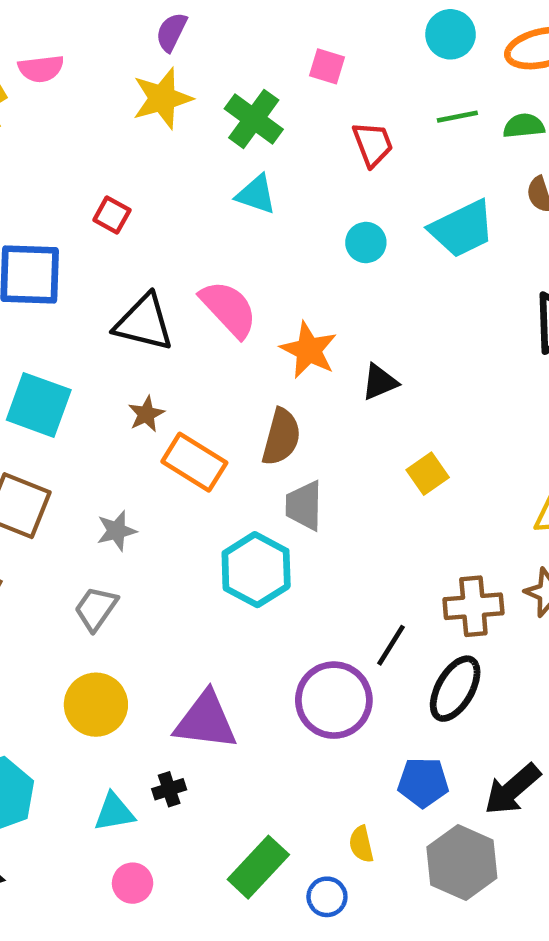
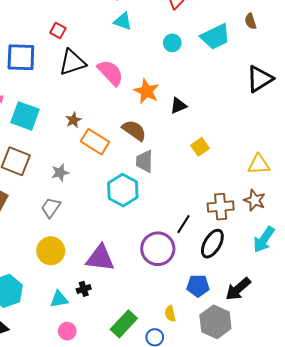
black triangle: (144, 323) -> (72, 62), moved, turned -32
brown semicircle: (281, 437) -> (134, 130), turned -70

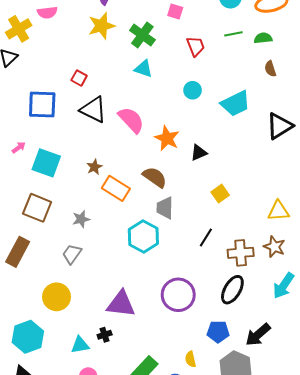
cyan trapezoid: (215, 37) -> (235, 104), moved
black triangle: (72, 62) -> (93, 110), turned 44
black line: (184, 224) -> (206, 238), moved
yellow circle: (51, 251) -> (57, 297), moved

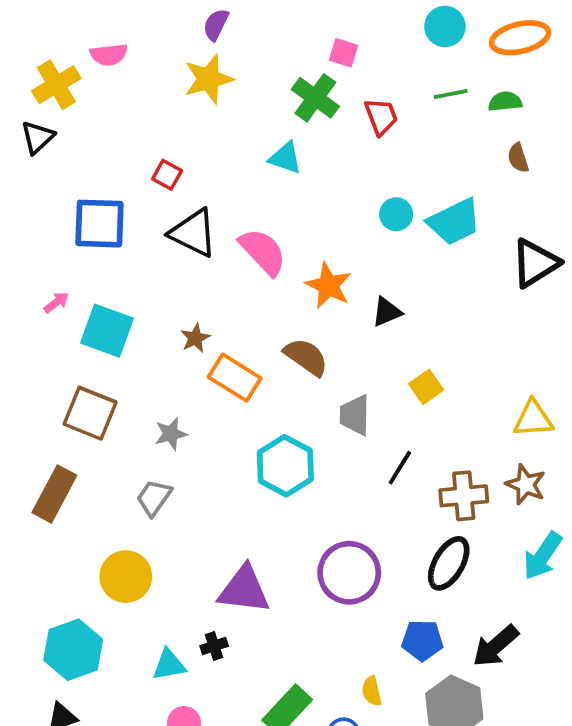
green cross: (142, 35) -> (315, 98), moved
cyan circle: (193, 90) -> (396, 214), moved
gray trapezoid: (165, 208) -> (355, 415), moved

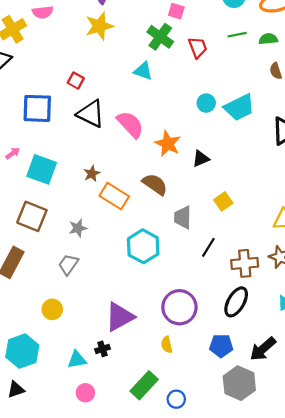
yellow circle: (126, 577) -> (52, 309), size x0.7
purple triangle: (244, 590) -> (120, 317), turned -36
yellow semicircle: (372, 691) -> (167, 345), moved

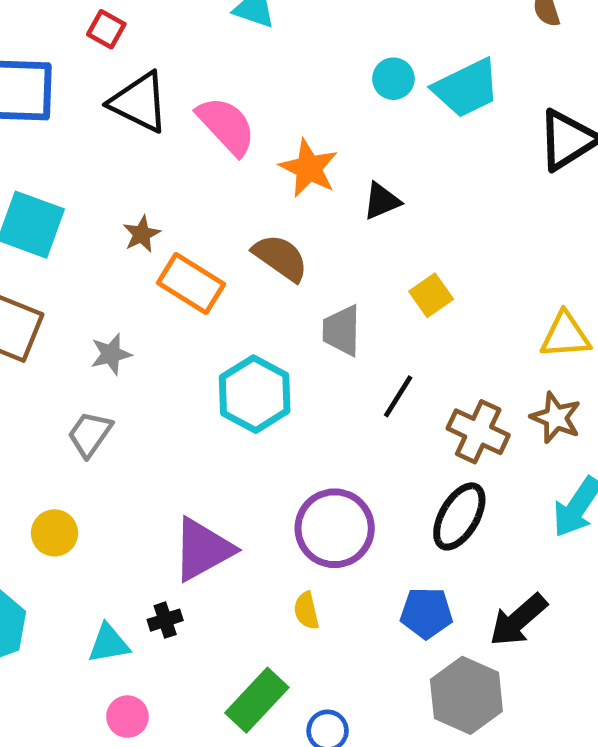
brown cross: (245, 263) -> (478, 432), turned 30

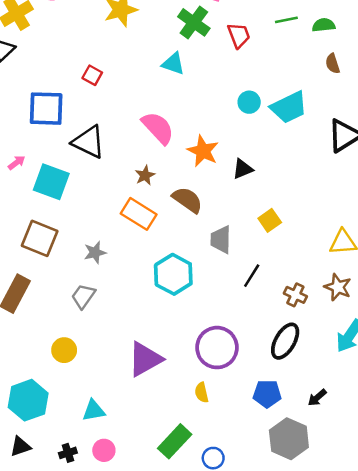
black triangle: (139, 102) -> (89, 142), moved
brown star: (142, 234) -> (145, 175), moved
brown cross: (478, 432) -> (295, 295), size x0.7
black cross: (165, 620) -> (68, 453), moved
black arrow: (518, 620) -> (317, 398), size x0.6

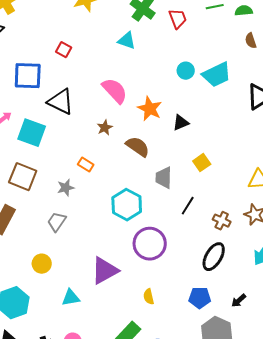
orange rectangle: (139, 214) -> (86, 165), moved, size x0.6
purple circle: (217, 348) -> (150, 244), moved
cyan triangle: (94, 411) -> (71, 298), moved

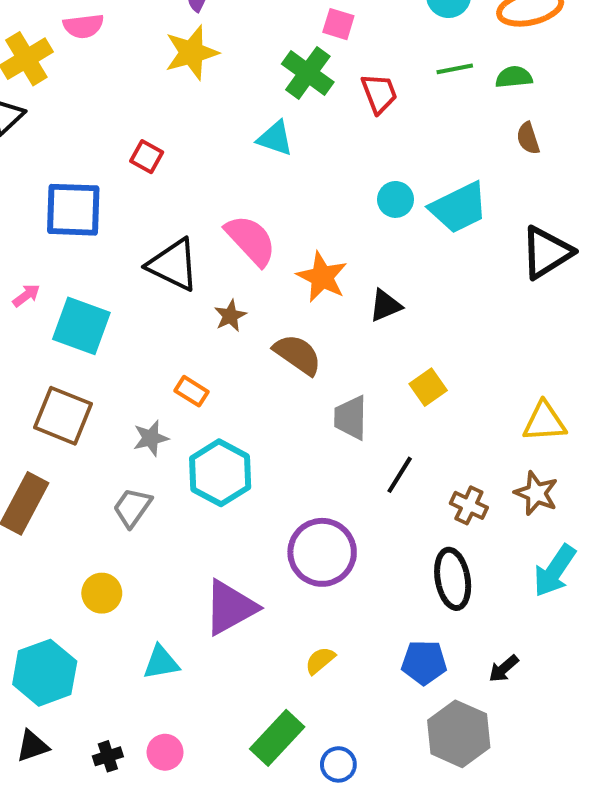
black triangle: (61, 102) -> (173, 265), moved
cyan hexagon: (127, 205) -> (220, 473), moved
black ellipse: (214, 257) -> (453, 579), turned -40
yellow semicircle: (149, 297) -> (320, 660), turned 63

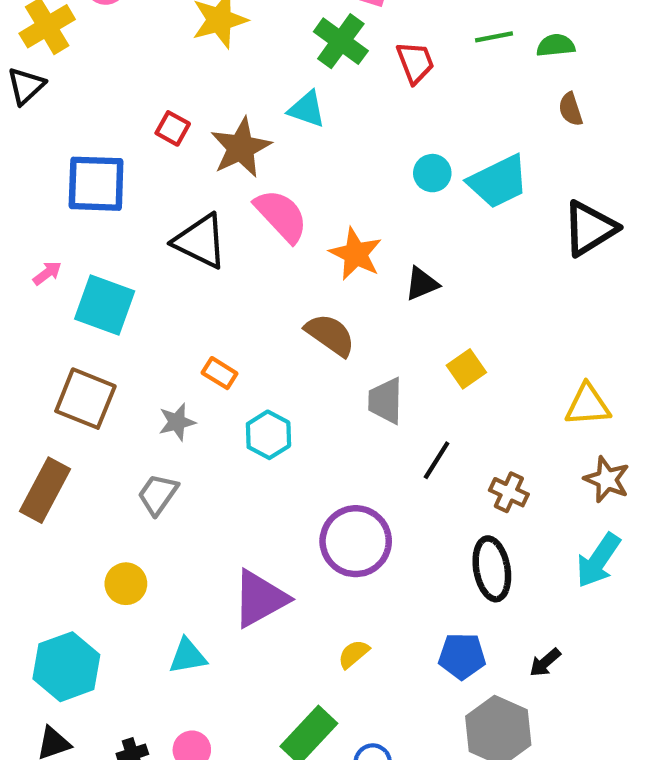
brown star: (230, 316) -> (241, 148), moved, size x1.8
cyan hexagon: (220, 473) -> (268, 435), moved, size x0.7
brown star: (536, 493) -> (607, 479), moved

